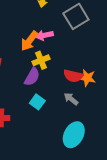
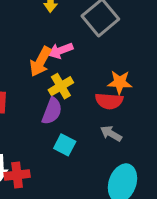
orange star: (87, 78) -> (120, 82), moved

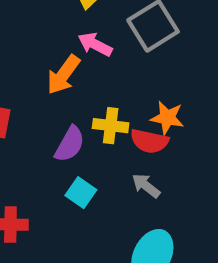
pink arrow: (60, 51) -> (95, 44), moved, turned 40
yellow cross: (61, 86) -> (111, 126), moved, turned 30

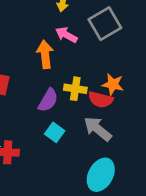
orange arrow: (63, 75) -> (45, 54), turned 136
gray arrow: (146, 186) -> (98, 129), size x1.5

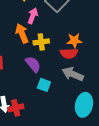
pink arrow: (66, 35) -> (33, 16), turned 98
yellow cross: (75, 89) -> (41, 42), moved
purple semicircle: (48, 100) -> (33, 64), turned -54

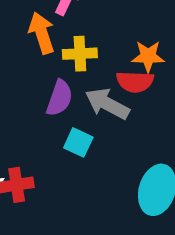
purple semicircle: (33, 64) -> (60, 98), turned 54
gray arrow: (73, 74) -> (107, 104), moved

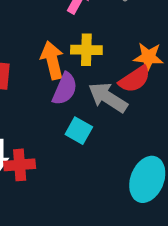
orange arrow: (42, 33) -> (52, 60), moved
red semicircle: (135, 82) -> (135, 79), turned -40

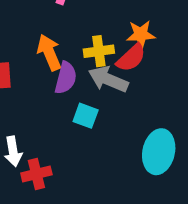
yellow cross: (86, 50) -> (99, 51), moved
red cross: (20, 165) -> (36, 174), moved

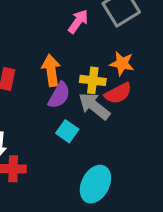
orange star: (141, 34) -> (122, 64), moved
cyan ellipse: (159, 152) -> (95, 184), moved

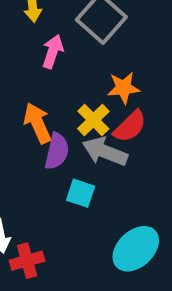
yellow cross: (93, 80) -> (93, 120), turned -35
cyan ellipse: (95, 184) -> (136, 249), turned 36

